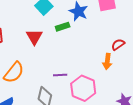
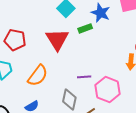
red triangle: (34, 37) -> (57, 39), size x1.4

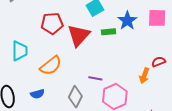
red pentagon: (15, 40) -> (52, 23), moved, turned -30

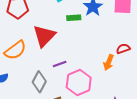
red triangle: (79, 35) -> (44, 36), moved
purple line: (95, 78) -> (60, 64), turned -32

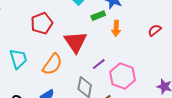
orange arrow: (109, 62) -> (116, 28), moved

